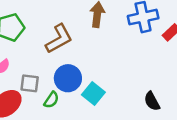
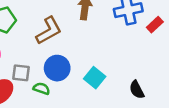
cyan square: (93, 94) -> (95, 78), moved
green semicircle: (51, 100) -> (41, 89), turned -105

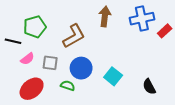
gray square: (21, 73) -> (50, 63), moved

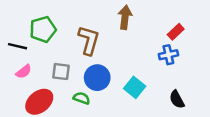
blue cross: (142, 19) -> (168, 55), moved, size x0.7
red rectangle: (165, 31) -> (176, 32), moved
brown L-shape: (74, 36) -> (89, 40), turned -45
pink semicircle: (27, 59) -> (24, 72), moved

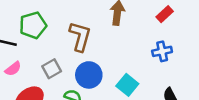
red rectangle: (176, 32) -> (165, 14), moved
gray square: (61, 72) -> (52, 69), turned -36

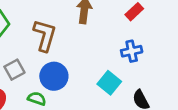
cyan square: (127, 85) -> (109, 83), moved

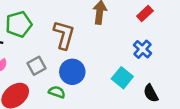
blue cross: (132, 51) -> (143, 49), turned -36

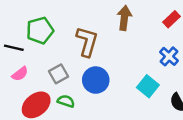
green semicircle: (57, 92) -> (66, 101), moved

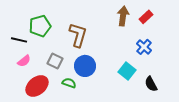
brown arrow: (124, 18) -> (123, 16), moved
gray square: (58, 74) -> (55, 61), turned -35
green semicircle: (66, 101) -> (69, 83), moved

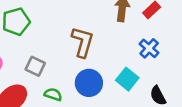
brown L-shape: (78, 35) -> (83, 42), moved
blue circle: (85, 66) -> (89, 83), moved

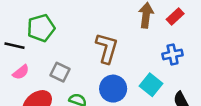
blue cross: (149, 48) -> (173, 54), turned 36

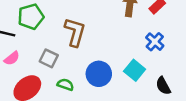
brown L-shape: (107, 48) -> (75, 32), moved
blue cross: (173, 54) -> (155, 42), turned -36

